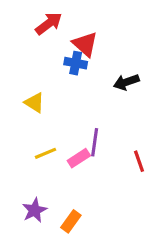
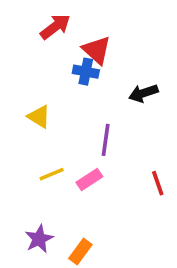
purple line: (95, 142) -> (106, 140), moved

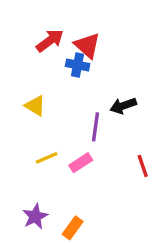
red arrow: (55, 27) -> (50, 41), moved
black arrow: (143, 93) -> (123, 106), moved

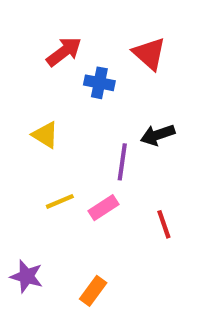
red triangle: (87, 45) -> (149, 54), moved
red line: (143, 166) -> (164, 224), moved
purple star: (35, 216) -> (27, 276), moved, turned -30

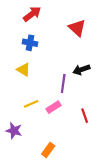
red arrow: (64, 52) -> (32, 14), moved
blue cross: (99, 83) -> (30, 43), moved
purple star: (27, 276) -> (14, 131), moved

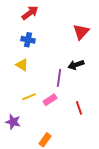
red triangle: (77, 28) -> (81, 32), moved, turned 30

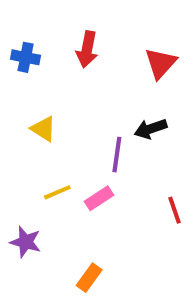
red arrow: (30, 13) -> (87, 49), moved, turned 138
blue cross: (28, 40) -> (26, 57), moved
red line: (79, 108) -> (174, 210), moved

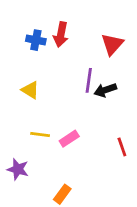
blue cross: (26, 57) -> (36, 40), moved
purple line: (117, 155) -> (89, 80), moved
yellow line: (57, 192) -> (40, 134), turned 30

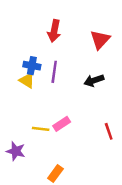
blue cross: (36, 40) -> (32, 66), moved
purple line: (89, 80) -> (54, 72), moved
yellow line: (40, 134) -> (41, 129), moved

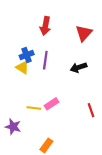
blue cross: (32, 66) -> (27, 55), turned -32

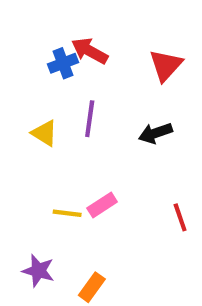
red arrow: (45, 26) -> (90, 51), turned 108
blue cross: (27, 55) -> (63, 63), moved
purple star: (13, 127) -> (38, 271), moved

